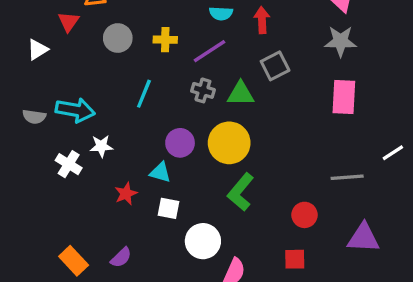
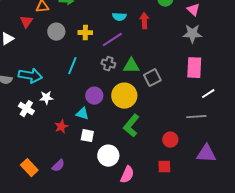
gray square: (275, 66) -> (152, 78), moved
white line: (393, 153) -> (208, 94), moved

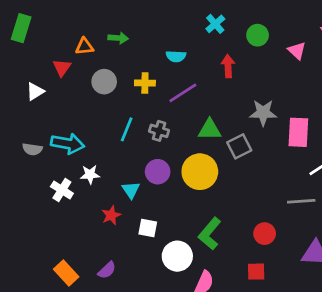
cyan semicircle: (119, 17) -> (176, 56), moved
gray star: (192, 34) -> (263, 113), moved
gray cross: (108, 64) -> (159, 131), moved
cyan triangle: (82, 114) -> (131, 190), moved, turned 40
green L-shape: (131, 126) -> (210, 234), moved

